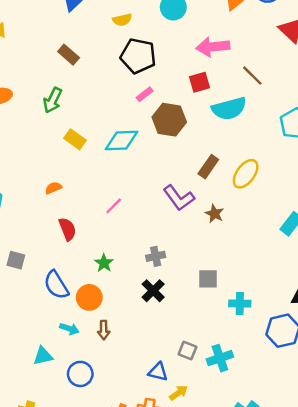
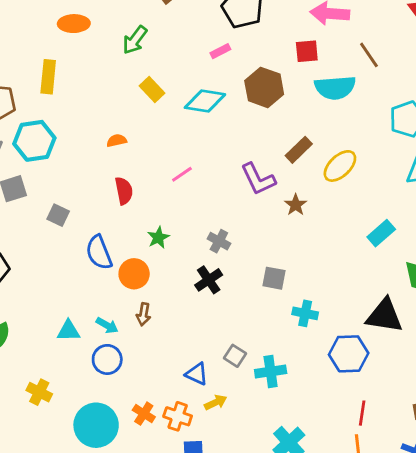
pink rectangle: (145, 94) -> (220, 51), moved
gray cross: (156, 256) -> (219, 241), turned 30
cyan arrow: (69, 329) -> (107, 325), moved

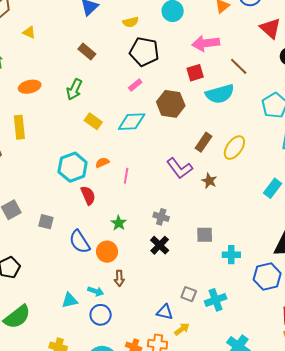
cyan hexagon: (34, 141) -> (73, 167), moved
orange semicircle: (117, 141) -> (102, 163), moved
pink line: (182, 174) -> (126, 176), turned -35

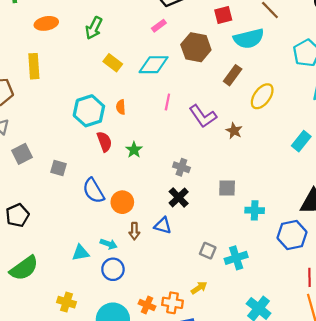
brown rectangle: (204, 142) -> (233, 75), moved
orange semicircle: (102, 163) -> (121, 107), turned -72
pink line: (126, 176) -> (167, 102), moved
green star: (119, 223) -> (134, 150), moved
blue triangle: (165, 312) -> (163, 226), moved

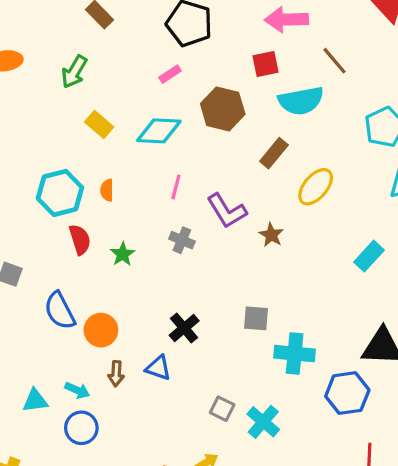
gray cross: (181, 167) -> (182, 240), moved
cyan cross: (255, 210) -> (295, 354), size x1.4
cyan cross: (236, 258) -> (263, 422), turned -35

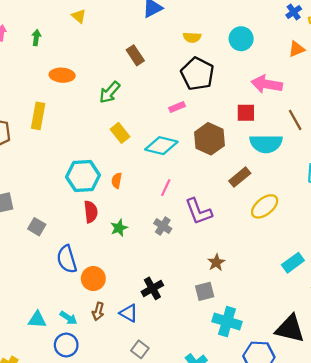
brown star: (271, 235) -> (216, 262), moved
gray square: (256, 318) -> (205, 291), turned -30
gray square: (222, 409) -> (140, 349), moved

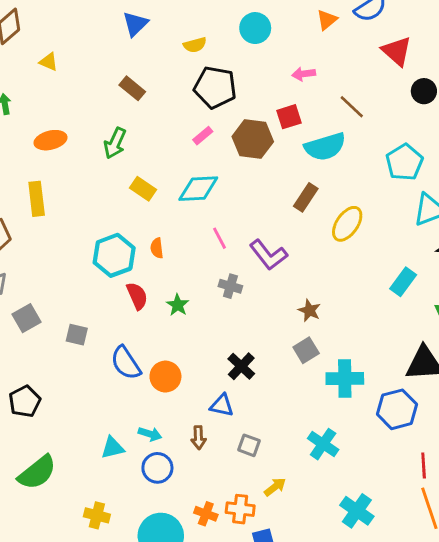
pink arrow: (267, 84) -> (304, 74), size x0.6
brown hexagon: (209, 139) -> (253, 139), moved
pink line: (166, 188) -> (220, 238), turned -36
brown arrow: (98, 311) -> (198, 438), moved

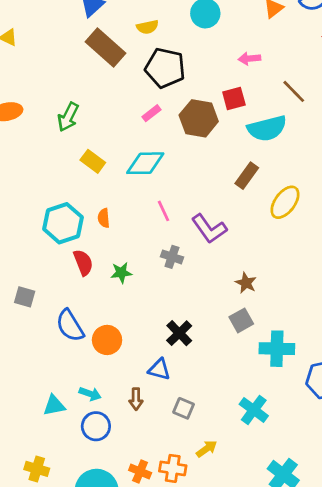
brown rectangle: (132, 88) -> (105, 47), moved, size x1.6
green star: (178, 305) -> (121, 273), turned 30

